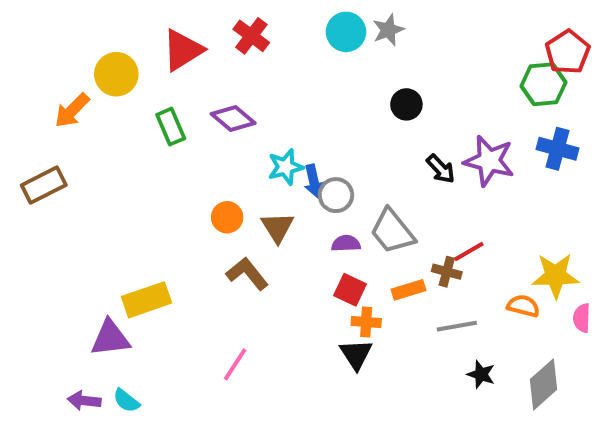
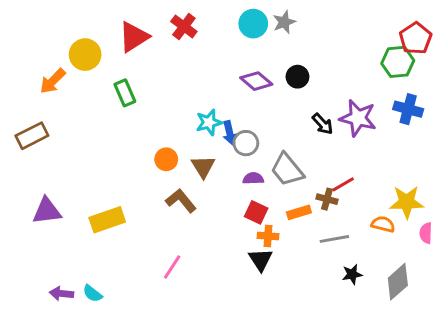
purple diamond: (233, 119) -> (256, 81), moved
purple triangle: (110, 338) -> (47, 211), moved
black star: (481, 374) -> (352, 274), turned -30

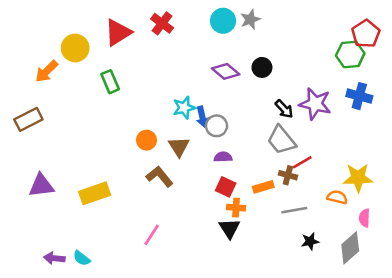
gray trapezoid: (287, 170) -> (281, 140), moved
pink semicircle: (426, 233) -> (364, 218), moved

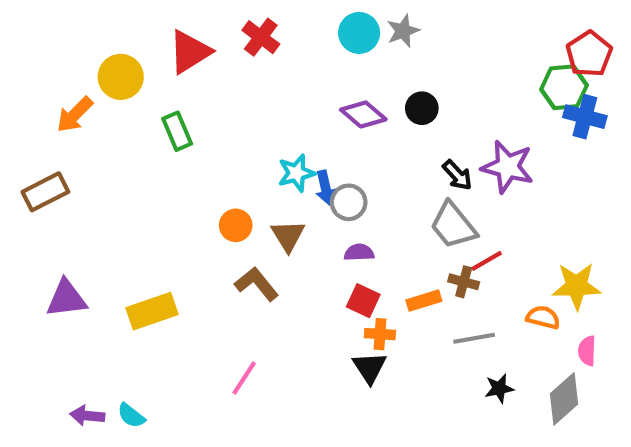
blue cross: (359, 96) -> (585, 117), moved

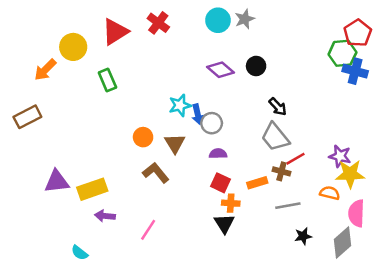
purple star: (508, 167) -> (340, 156), moved, size x0.7
purple triangle: (66, 299) -> (57, 182), moved
pink semicircle: (587, 351) -> (356, 213), size x1.5
purple arrow: (87, 416) -> (105, 216), moved

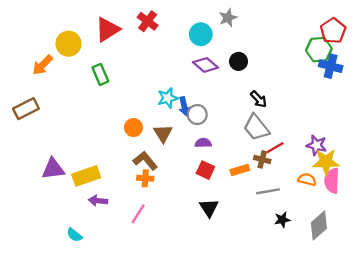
cyan circle: (218, 20) -> (201, 34), moved
orange cross: (231, 203) -> (145, 178), moved
pink semicircle: (356, 213) -> (332, 181), moved

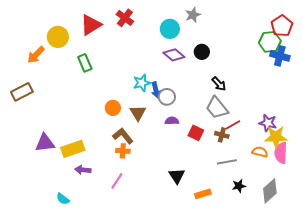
red square: (205, 170) -> (196, 133), moved
orange rectangle: (240, 170) -> (203, 194), moved

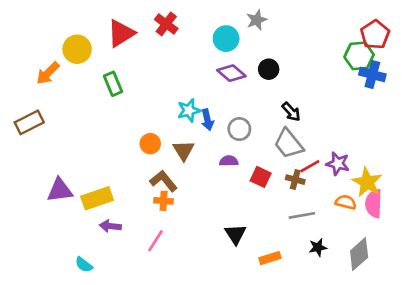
gray circle: (167, 97) -> (239, 129), moved
purple star: (268, 123) -> (338, 164), moved
yellow star: (276, 137) -> (367, 182), turned 30

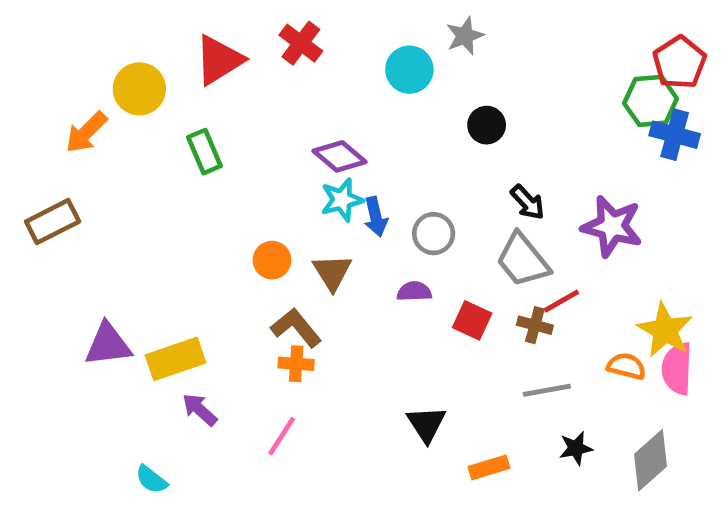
purple diamond: (231, 73) -> (340, 156), moved
purple star: (338, 164) -> (612, 226), moved, size x1.4
purple arrow: (110, 226) -> (200, 410), turned 36

